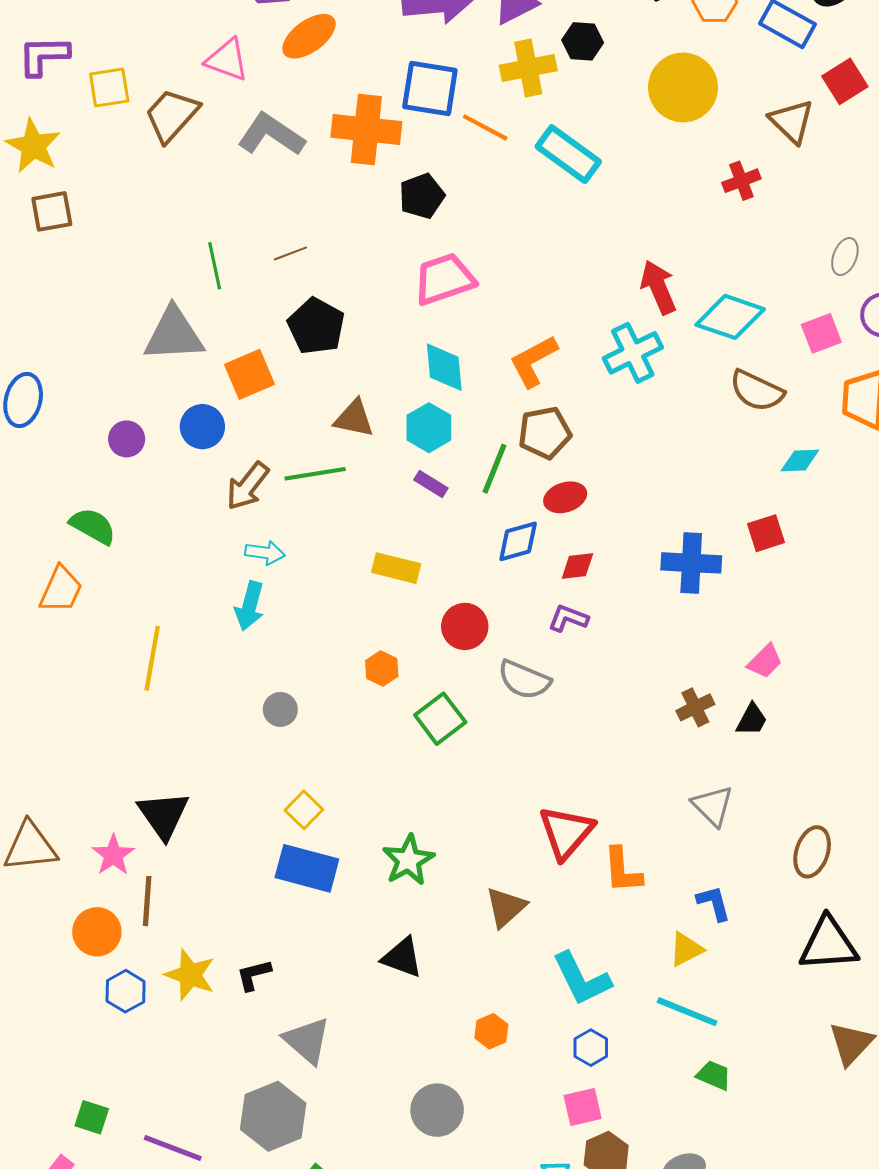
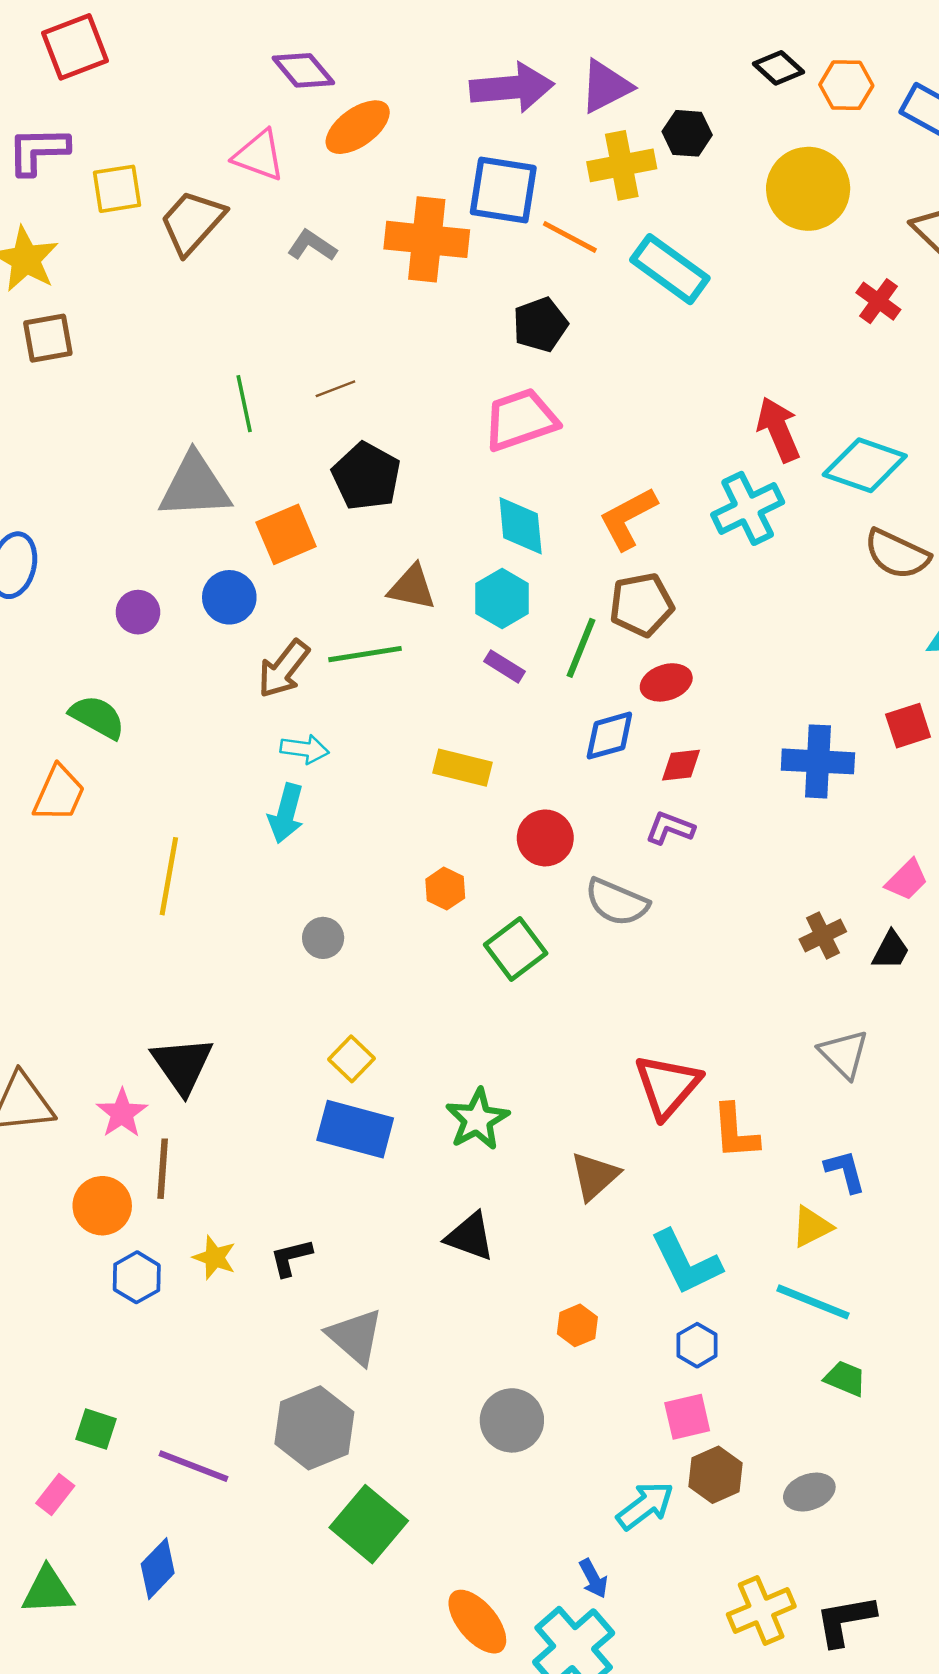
gray L-shape: (271, 135) -> (312, 246), size x0.6
red cross: (741, 181) -> (878, 301), turned -33
black pentagon: (422, 196) -> (540, 325), moved
yellow star: (190, 975) -> (214, 1258), size x0.7

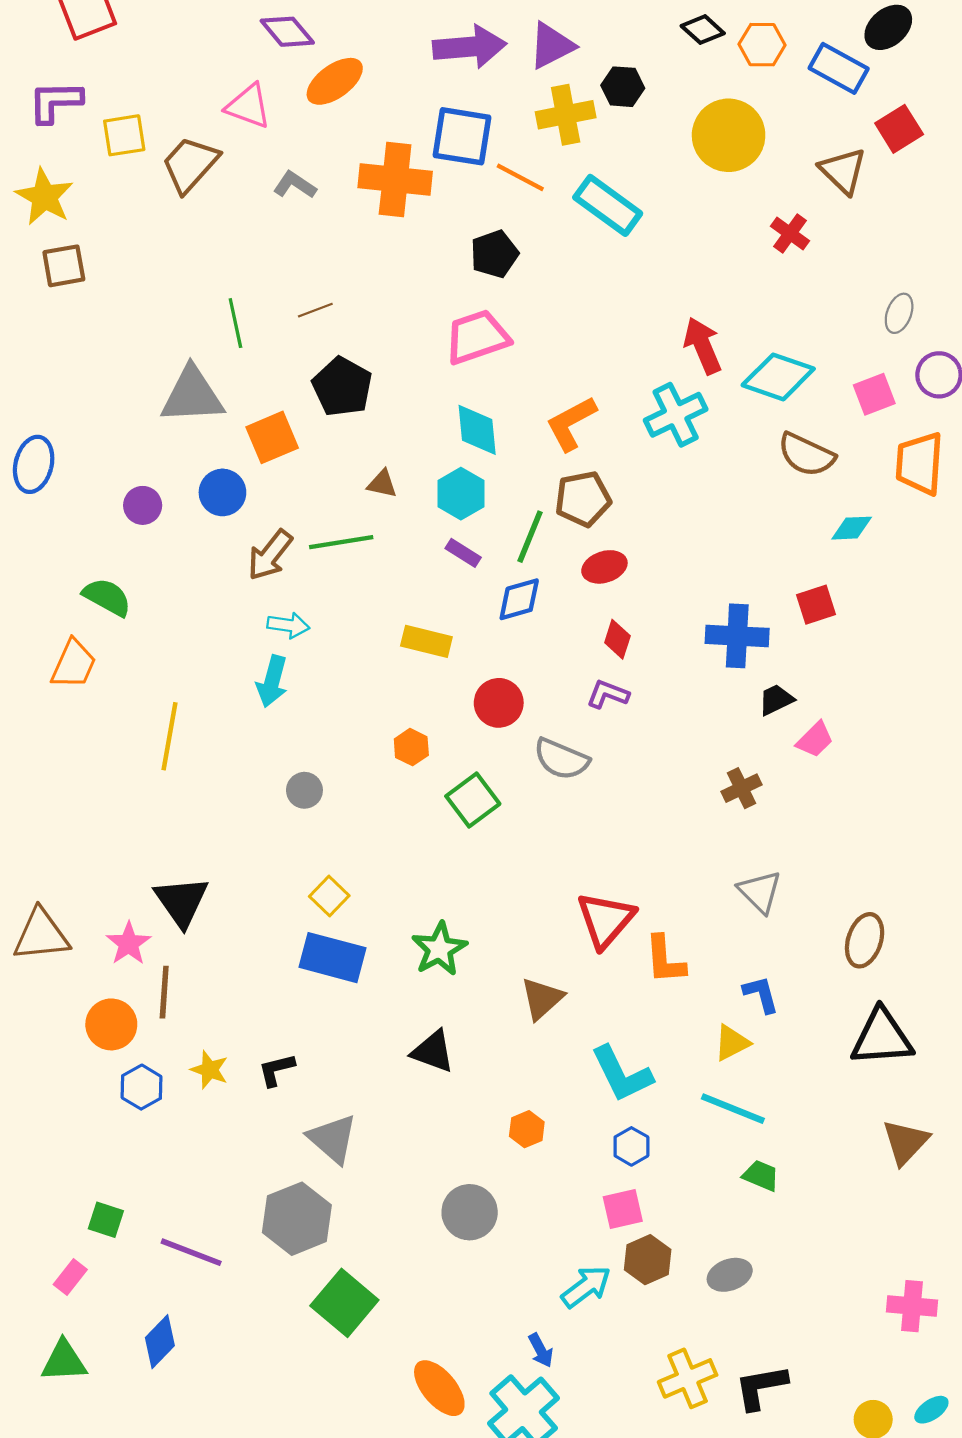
brown triangle: (412, 587) -> (382, 484), size x0.7
blue diamond: (609, 736) -> (519, 599), moved
red diamond: (681, 765) -> (617, 639), turned -66
black trapezoid: (891, 950) -> (776, 700), moved, turned -144

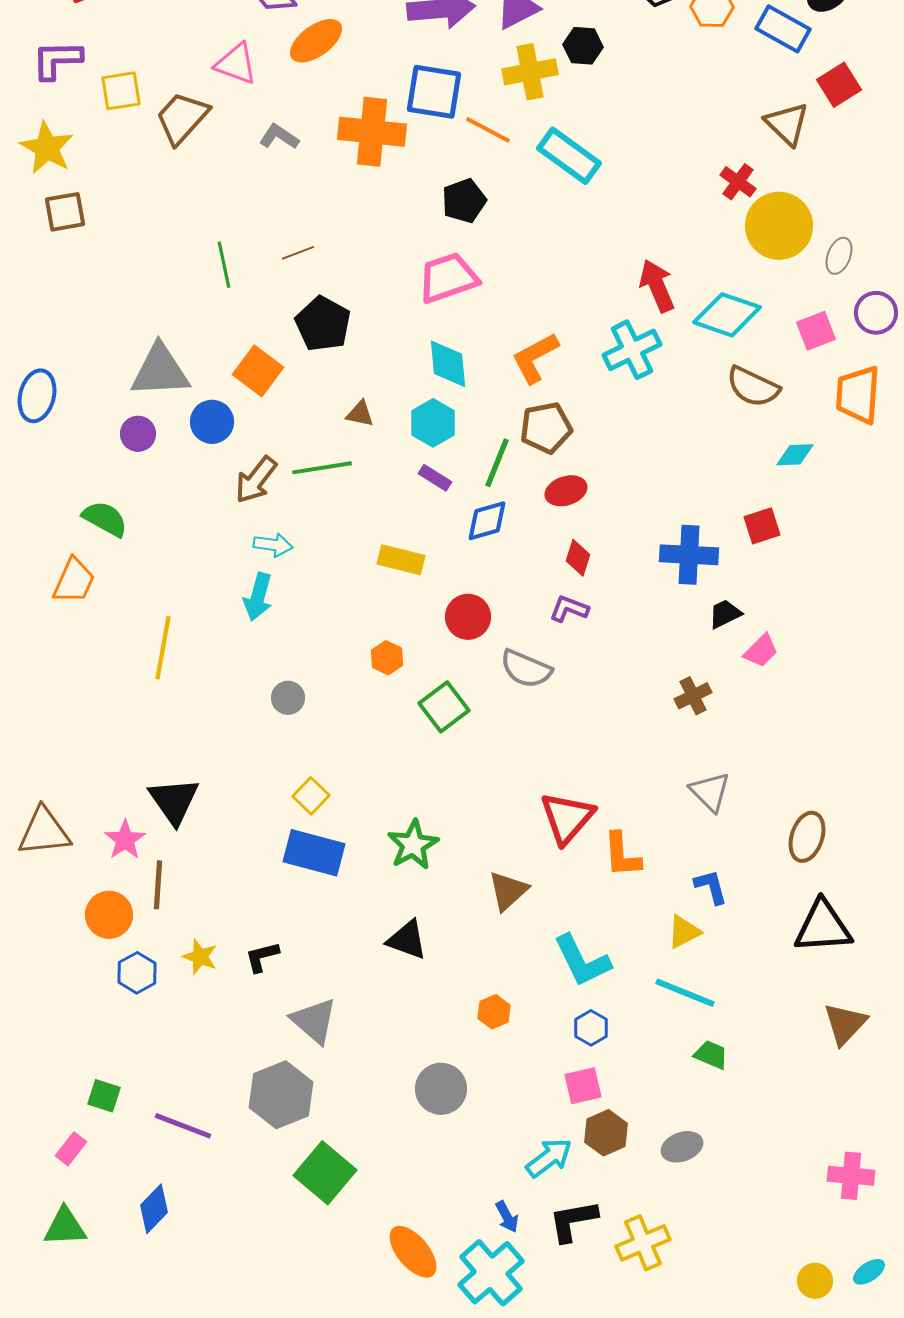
yellow circle: (729, 135) -> (779, 226), moved
gray triangle: (192, 395) -> (160, 371), moved
orange square: (272, 437) -> (258, 371), turned -30
black L-shape: (761, 1387) -> (573, 1221), moved

